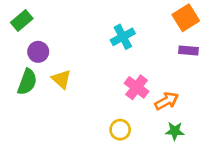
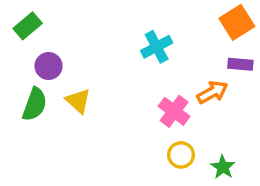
orange arrow: (167, 101) -> (212, 92), moved
yellow circle: (120, 130) -> (181, 155), moved
green star: (175, 131) -> (223, 167), turned 30

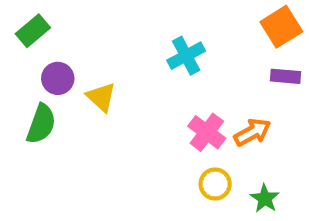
orange arrow: (212, 92) -> (252, 132), moved
yellow triangle: (78, 101) -> (101, 97), moved

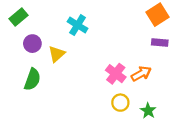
cyan cross: (186, 56) -> (78, 25), moved, turned -30
yellow triangle: (101, 97) -> (57, 54), turned 36
green semicircle: (41, 124) -> (32, 79), moved

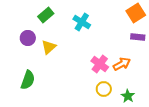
green rectangle: (19, 17) -> (46, 15), moved
cyan cross: (78, 25) -> (82, 22), moved
green semicircle: (32, 79) -> (28, 80), moved

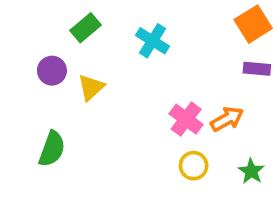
green star: (128, 96) -> (251, 171), moved

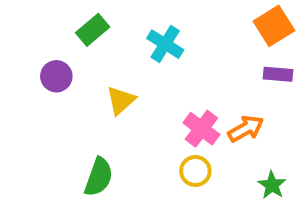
yellow triangle: (91, 87) -> (121, 100), moved
green semicircle: (52, 149) -> (99, 177), moved
yellow circle: (194, 166) -> (195, 171), moved

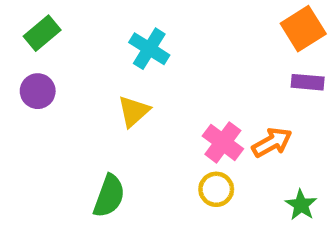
green rectangle: (93, 30) -> (42, 33), moved
cyan cross: (165, 44) -> (149, 49), moved
purple circle: (56, 76) -> (38, 91), moved

